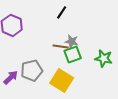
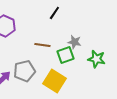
gray star: (72, 41) -> (74, 42), moved
brown line: (61, 46) -> (42, 45), moved

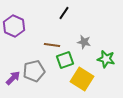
green square: (65, 55) -> (65, 60), moved
yellow square: (54, 81) -> (82, 79), moved

